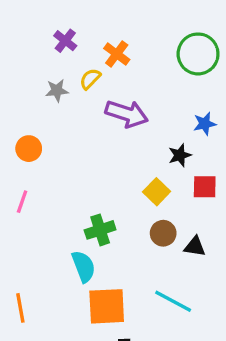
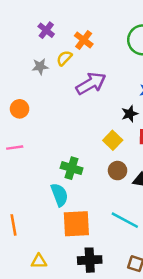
purple arrow: (127, 114) -> (91, 83), turned -48
pink line: (22, 202) -> (15, 148), turned 63
green cross: (100, 230) -> (72, 168), turned 35

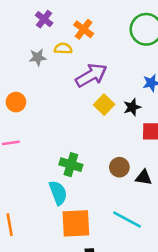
yellow semicircle: (64, 58) -> (63, 48), turned 49
yellow square: (113, 140) -> (104, 105), moved

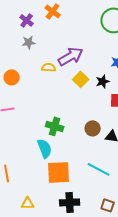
purple cross: (44, 19) -> (27, 20), moved
orange cross: (84, 29) -> (53, 11), moved
yellow semicircle: (63, 48) -> (49, 67), moved

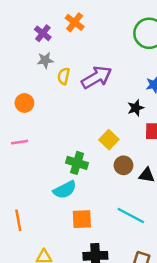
yellow semicircle: (49, 67) -> (64, 76), moved, turned -80
yellow square: (81, 79) -> (109, 140), moved
cyan semicircle: (45, 148) -> (65, 190), turned 84
orange square: (59, 172) -> (82, 219), size x0.7

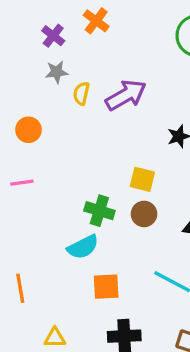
yellow square: (109, 140) -> (142, 179), turned -30
brown circle: (123, 165) -> (144, 214), moved

